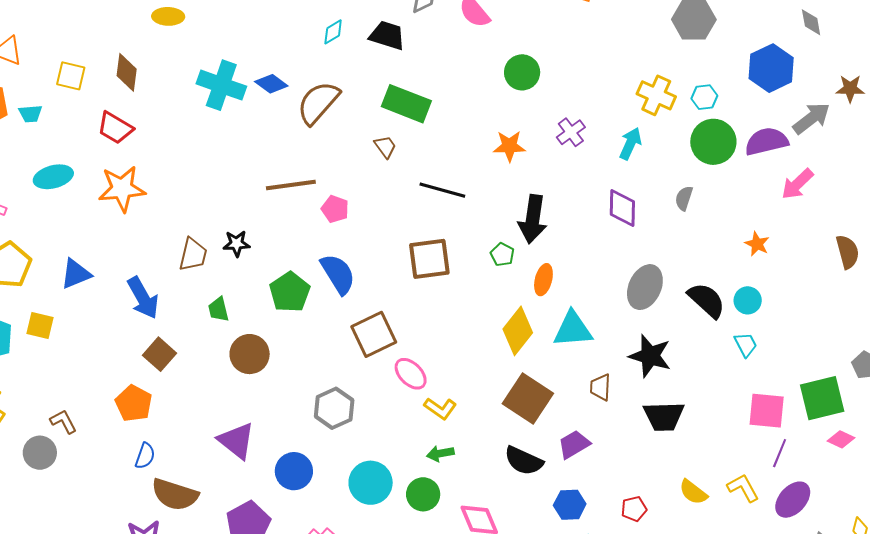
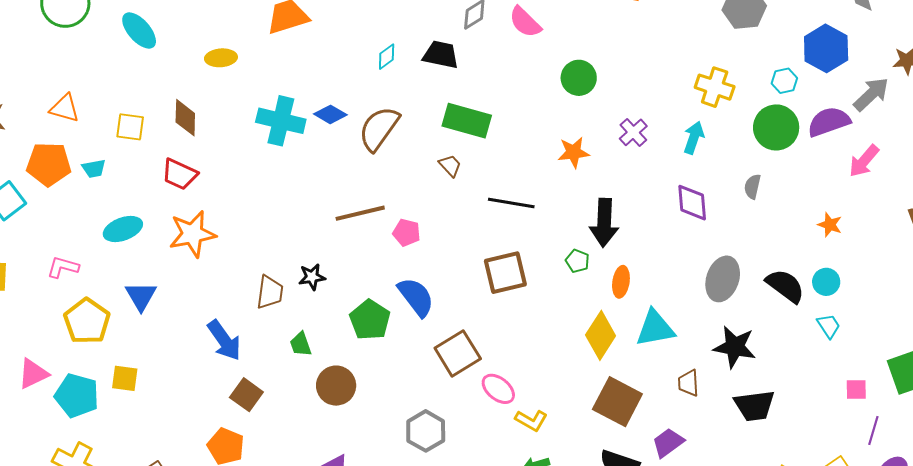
cyan hexagon: (704, 97) -> (784, 81), moved
blue triangle: (76, 274) -> (141, 296), moved, turned -32
pink square: (767, 411) -> (856, 390), size x0.6

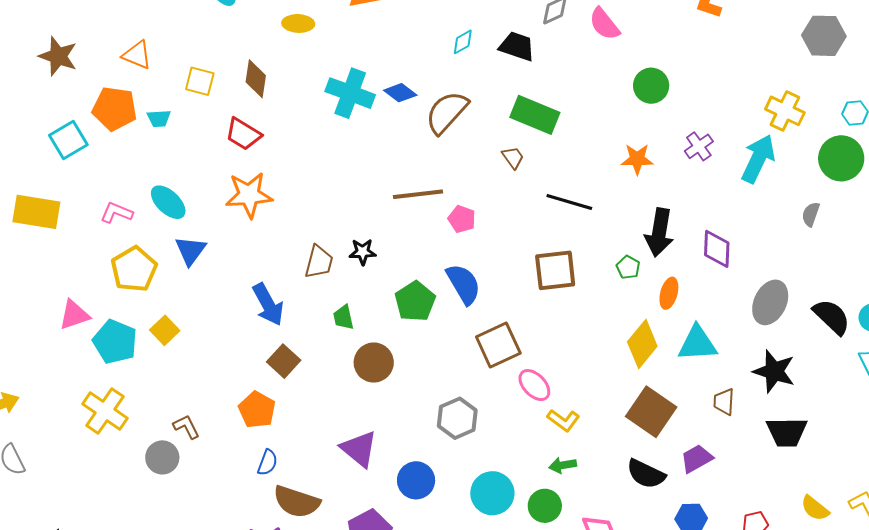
cyan arrow: (694, 138) -> (758, 159), size x1.5
purple diamond: (692, 203) -> (717, 249), moved
cyan ellipse: (123, 229) -> (168, 202), moved, turned 57
yellow square: (125, 378) -> (165, 330), turned 32

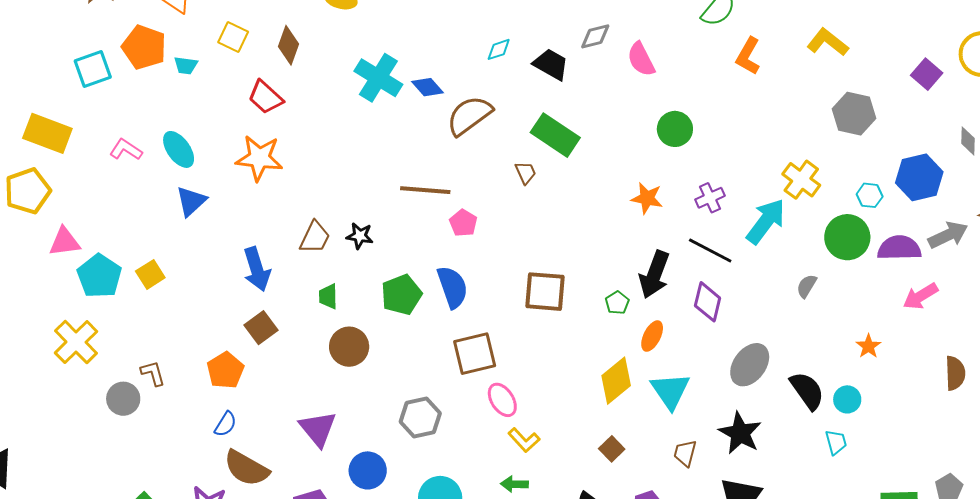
black line: (569, 202) -> (710, 251), moved
yellow pentagon: (134, 269) -> (28, 191), moved
cyan triangle: (697, 343) -> (670, 391), turned 48
brown square: (651, 412) -> (612, 449), size x0.5

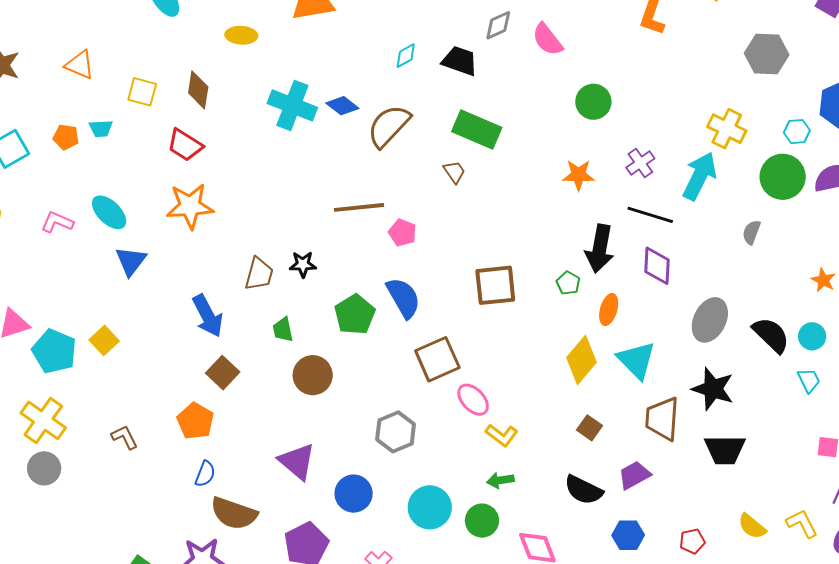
orange pentagon: (144, 47) -> (66, 137), moved, size x0.6
gray circle: (123, 399) -> (44, 468), moved
brown trapezoid: (685, 453) -> (662, 419), size x1.6

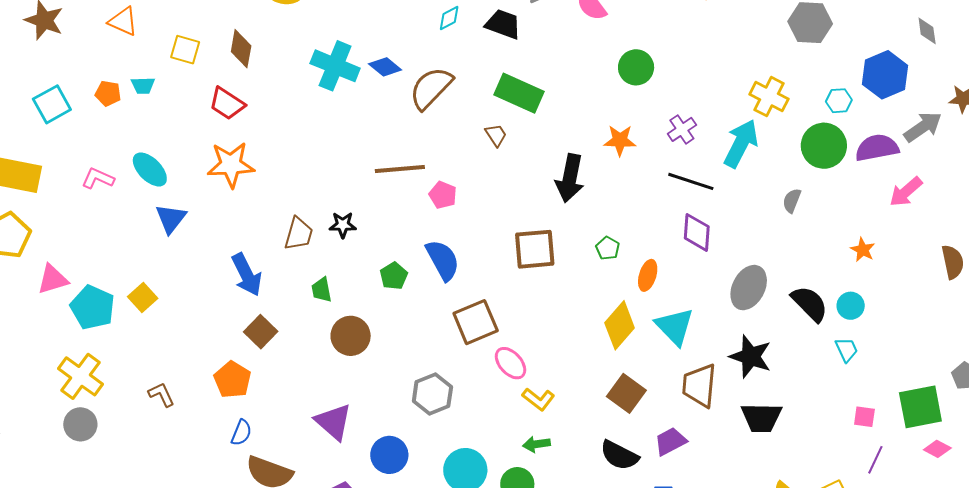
black arrow: (600, 249) -> (570, 178), moved
green pentagon: (355, 315) -> (394, 276), size x0.7
brown square: (590, 428) -> (626, 393), size x1.5

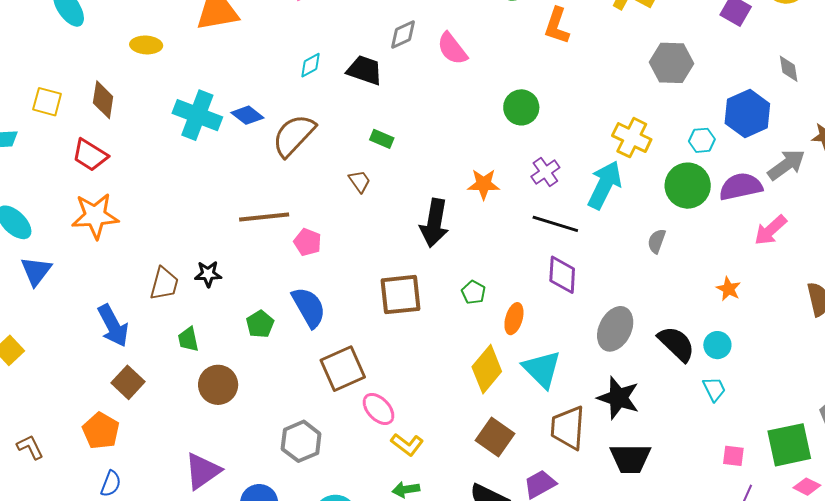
green circle: (636, 67) -> (521, 107), moved
green rectangle: (519, 93) -> (382, 139), size x0.5
purple triangle: (333, 422) -> (203, 471), turned 45

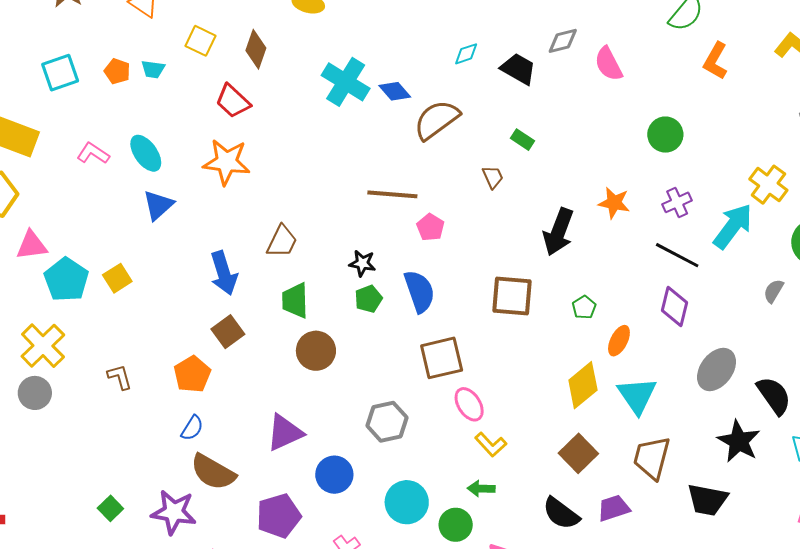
black star: (208, 274) -> (362, 263), moved
green trapezoid: (188, 339) -> (295, 300), size x1.4
black star: (618, 398) -> (739, 441), moved

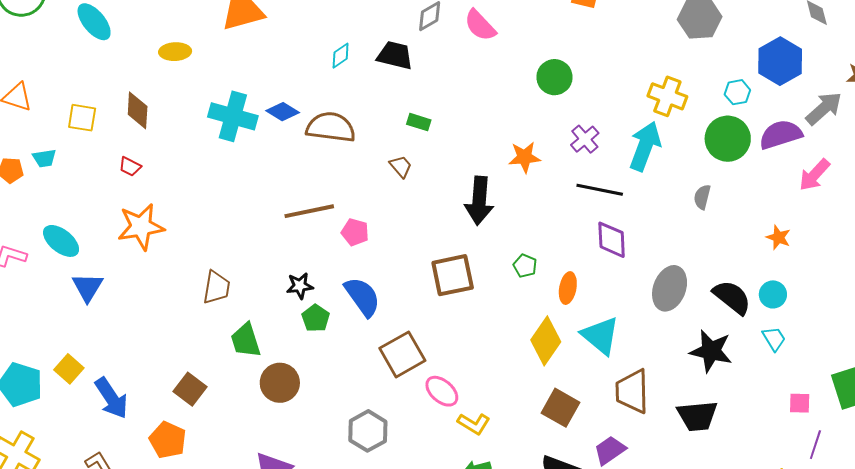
red trapezoid: (233, 101) -> (130, 167), size x0.6
brown semicircle: (437, 120) -> (331, 127), turned 60
blue arrow: (224, 273) -> (111, 398), moved

